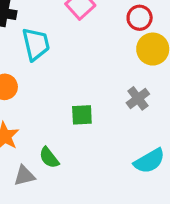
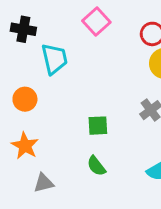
green semicircle: (49, 158) -> (96, 166), moved

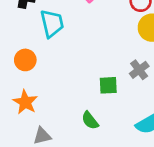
green square: (98, 126) -> (108, 85), moved

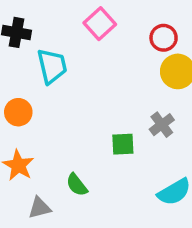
green semicircle: (90, 120) -> (77, 185), moved

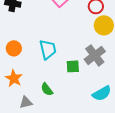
cyan trapezoid: (52, 66) -> (48, 49), moved
gray cross: (162, 125) -> (95, 55), size x1.5

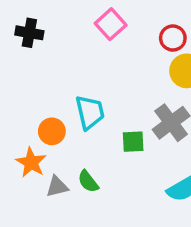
orange circle: (14, 48) -> (52, 131), moved
gray triangle: (26, 102) -> (57, 187), moved

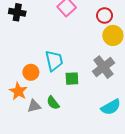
green square: (133, 142) -> (72, 79), moved

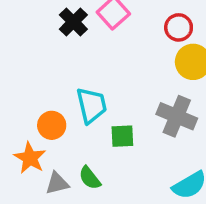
black cross: (17, 12) -> (73, 22), moved, turned 35
gray cross: (103, 67) -> (177, 116), turned -30

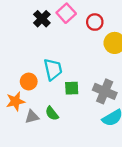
red circle: (179, 27) -> (95, 22), moved
gray cross: (177, 116) -> (105, 91), moved
orange star: (30, 158) -> (15, 101), turned 30

